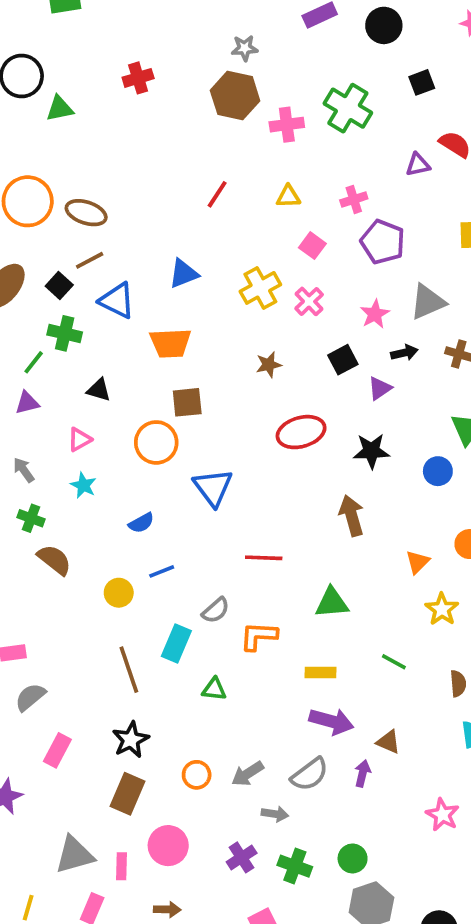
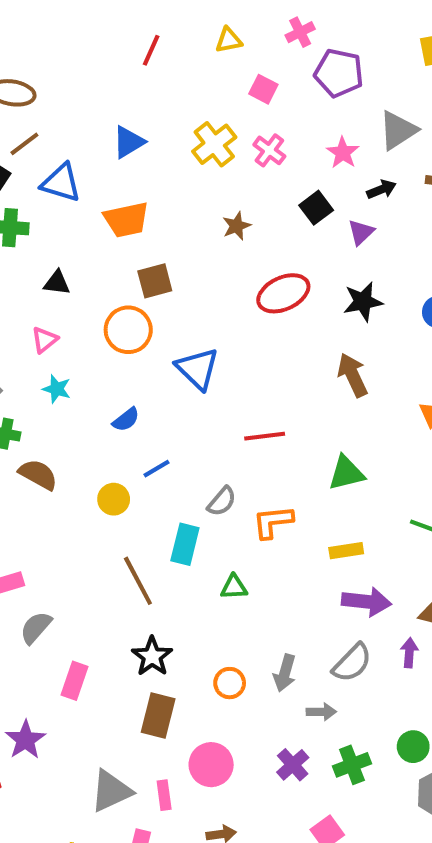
gray arrow: (248, 774) -> (285, 673), turned -32
green cross: (295, 866) -> (352, 765), turned -32

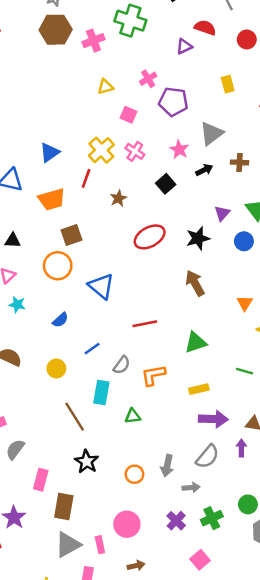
red line: (151, 50) -> (86, 178), moved
purple triangle: (361, 232) -> (222, 213), moved
blue line: (157, 469) -> (92, 349), moved
brown rectangle: (158, 716) -> (64, 506), moved

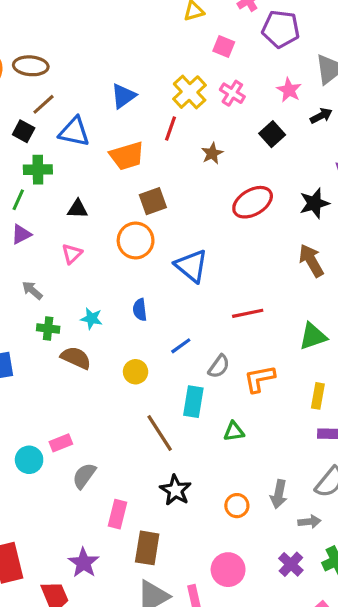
cyan star: (17, 305) -> (92, 319), moved
blue semicircle: (60, 320) -> (140, 310), turned 126
yellow rectangle: (199, 389) -> (318, 396), turned -66

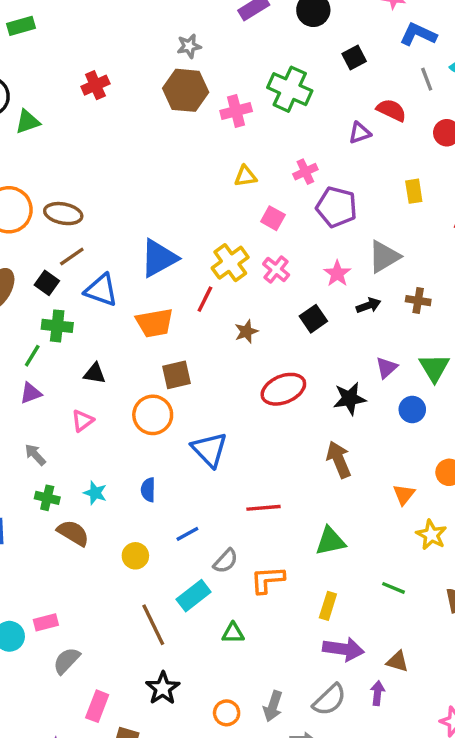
blue triangle: (123, 96) -> (159, 258), size x1.4
cyan rectangle: (193, 402) -> (194, 596), turned 36

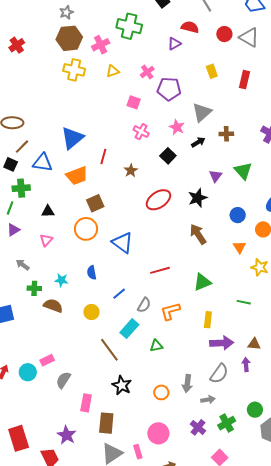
yellow triangle: (246, 176) -> (113, 71), moved
yellow cross: (230, 263) -> (74, 70), moved, turned -30
blue circle: (412, 410) -> (238, 215), moved

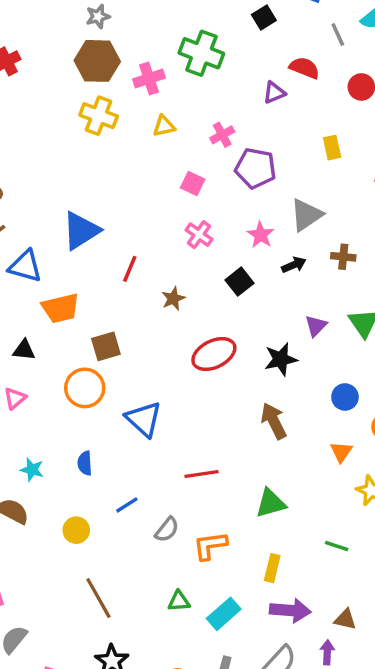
orange trapezoid: (77, 176) -> (61, 308), moved
cyan rectangle: (129, 329) -> (224, 614), moved

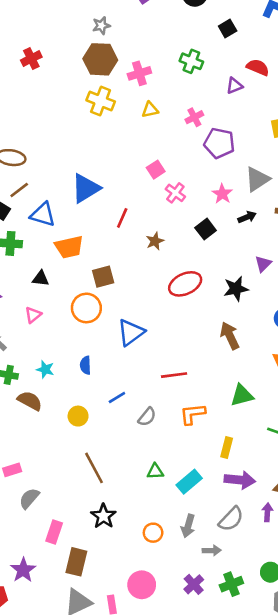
green cross: (201, 53) -> (191, 61), moved, size x0.7
pink square: (193, 183) -> (156, 170), moved, turned 30
blue triangle: (144, 419) -> (131, 332), turned 40
green triangle: (271, 503) -> (242, 395), moved
orange L-shape: (210, 546) -> (193, 414), moved

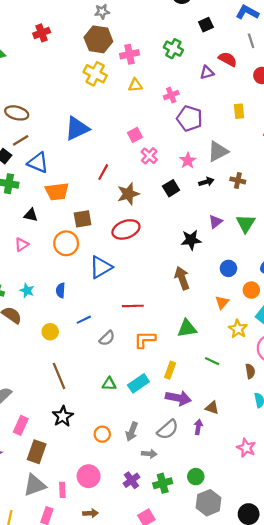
blue triangle: (86, 188) -> (77, 128), moved
brown star: (155, 241) -> (128, 194), size x1.5
red ellipse: (185, 284) -> (126, 229), moved
cyan rectangle: (189, 482) -> (138, 383), moved

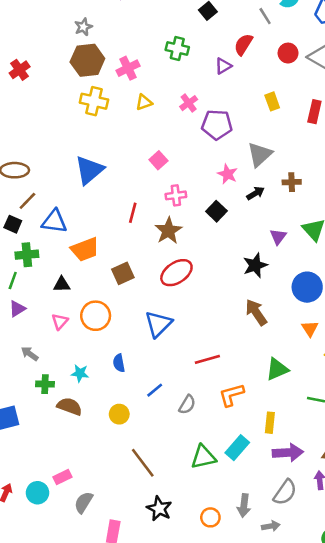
red semicircle: (228, 59) -> (243, 44), turned -72
pink cross: (149, 156) -> (176, 195), moved, turned -35
orange circle: (66, 243) -> (96, 316), moved
blue circle: (228, 268) -> (307, 287), size x1.5
green triangle: (109, 384) -> (203, 457), size x1.5

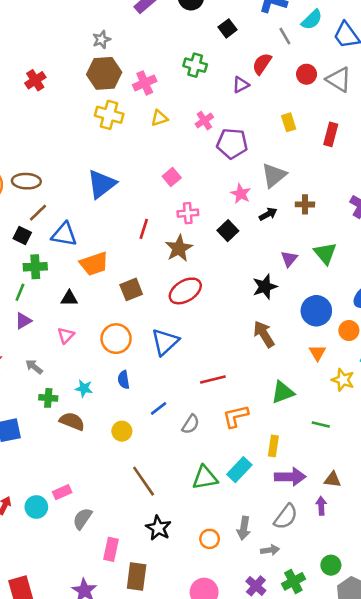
orange circle: (96, 316) -> (116, 339), moved

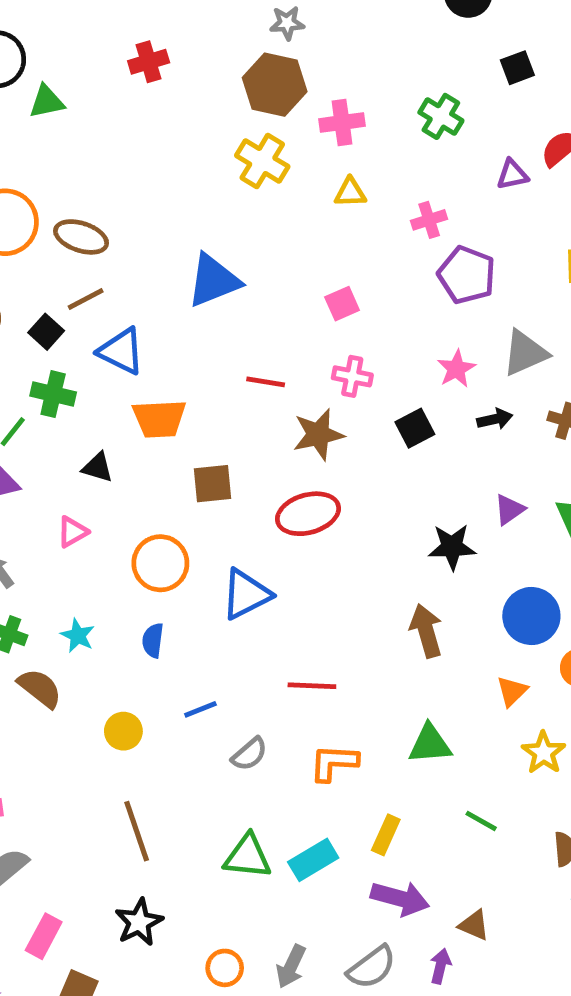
red line: (144, 229) -> (266, 382), turned 66

